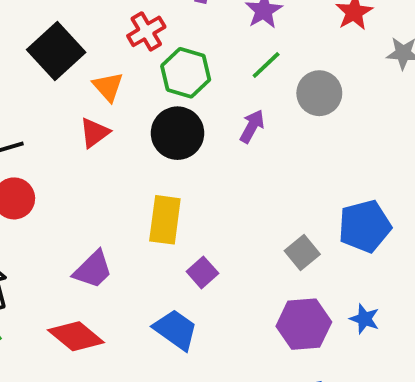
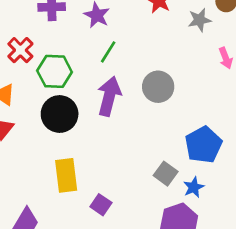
gray circle: (319, 93) -> (158, 87), moved
purple arrow: (252, 126) -> (109, 96), size x1.6
blue star: (365, 319) -> (194, 187), moved, turned -30

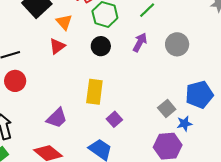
purple arrow: (109, 96) -> (140, 42), size x0.7
black circle: (60, 114) -> (101, 46), size x0.7

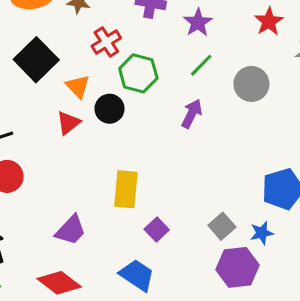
gray circle: (177, 44) -> (251, 84), moved
black circle: (101, 46) -> (109, 109), moved
gray square: (167, 108) -> (222, 226), moved

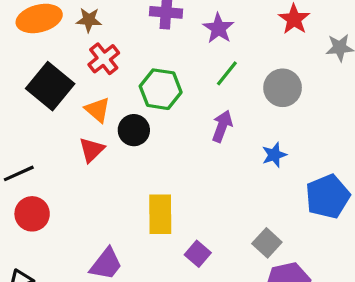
red cross: (106, 42) -> (104, 59), moved
blue star: (262, 233) -> (274, 155), moved

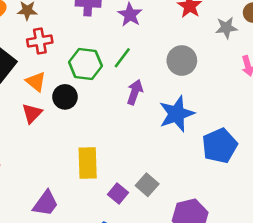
red cross: (104, 59) -> (40, 41), turned 30
green line: (227, 73) -> (122, 58), moved
blue star: (274, 155) -> (177, 114), size x1.8
gray square: (267, 243) -> (147, 185), moved

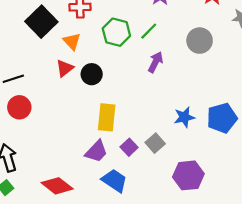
black circle: (65, 97) -> (92, 74), moved
blue star: (177, 114) -> (184, 117), moved, size x0.7
purple trapezoid: (46, 203) -> (96, 151), moved

